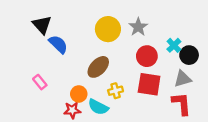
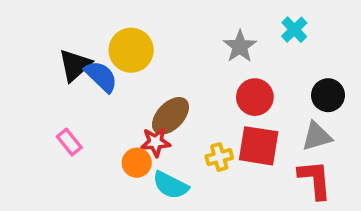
black triangle: (42, 25) -> (75, 65), moved, turned 30
yellow circle: (108, 29) -> (131, 50), moved
cyan cross: (174, 45) -> (294, 30), moved
yellow cross: (116, 91) -> (219, 157), moved
red star: (72, 110) -> (155, 142), moved

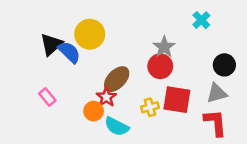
gray star: (240, 46) -> (164, 47), moved
red circle: (255, 97) -> (160, 66), moved
red star: (155, 142) -> (106, 97), turned -30

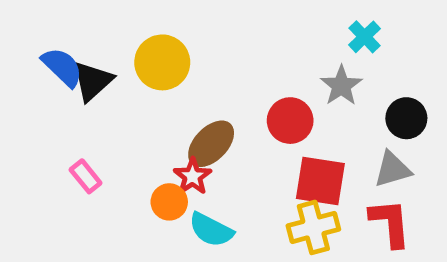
gray star: (164, 47) -> (341, 86), moved
blue semicircle: (69, 52) -> (62, 67), moved
yellow cross: (150, 107) -> (313, 227), moved, size x1.5

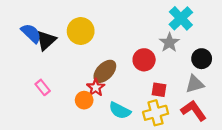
cyan cross: (365, 37) -> (181, 18), size x1.5
red square: (320, 181) -> (159, 90), size x0.6
red L-shape: (390, 223) -> (194, 111), turned -30
cyan semicircle: (211, 230) -> (120, 111), moved

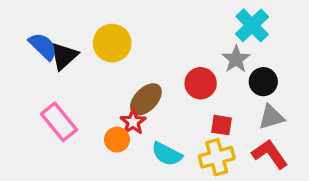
black circle: (202, 59) -> (263, 82), moved
pink rectangle: (43, 87) -> (59, 122), size x1.6

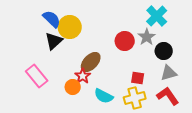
blue semicircle: (43, 46) -> (52, 19), moved
black triangle: (64, 56) -> (54, 41), moved
red circle: (201, 83) -> (125, 41), moved

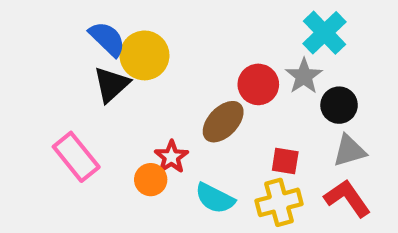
brown ellipse: (91, 62) -> (223, 122), moved

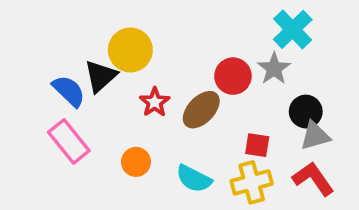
blue semicircle: (107, 39) -> (69, 91), moved
black circle: (339, 105) -> (306, 112), moved
red star: (171, 157) -> (155, 102), moved

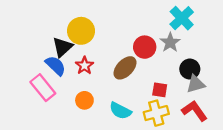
blue semicircle: (69, 91) -> (56, 66), moved
red star: (155, 102) -> (84, 66), moved

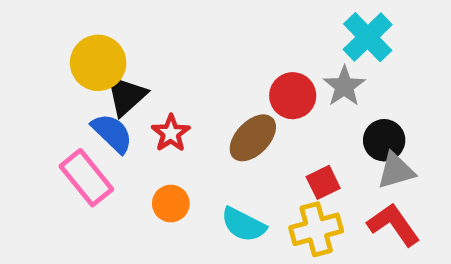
yellow circle: (81, 31) -> (98, 63), moved
red square: (160, 90) -> (323, 182), turned -35

